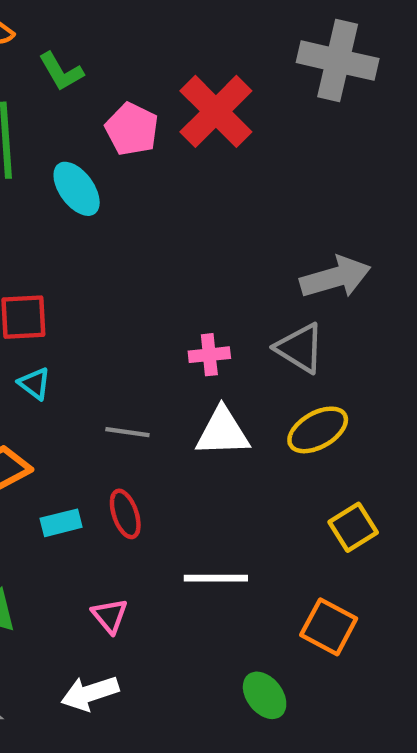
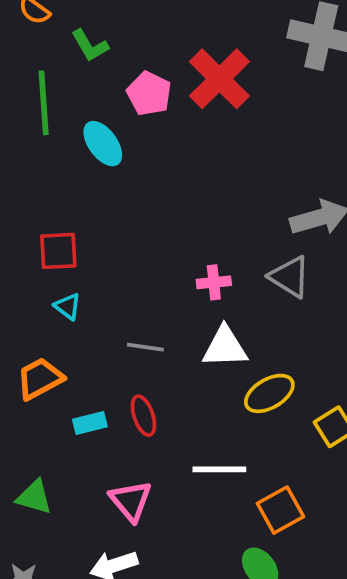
yellow ellipse: (318, 430) -> (269, 393), moved
pink triangle: (110, 616) -> (131, 501), size x1.4
orange square: (329, 627) -> (280, 510), moved, turned 33

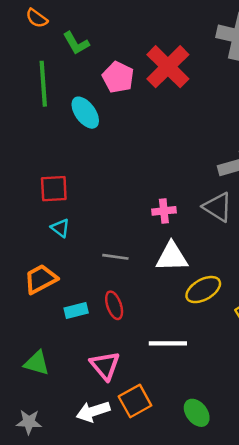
orange square: (280, 510) -> (135, 401), moved

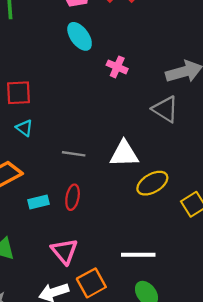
cyan ellipse: (85, 113) -> (80, 36), moved
pink cross: (164, 211) -> (117, 67), moved, turned 30
red ellipse: (114, 305) -> (73, 197), turned 30
white line: (168, 343) -> (138, 255), moved

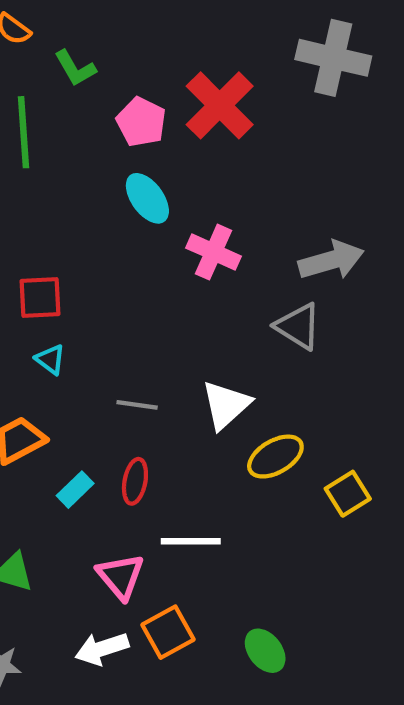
pink cross: (117, 67) -> (213, 252), size x1.4
white triangle: (124, 154) -> (226, 405), turned -40
cyan rectangle: (38, 202) -> (75, 490), turned -30
white line: (138, 255) -> (191, 541), moved

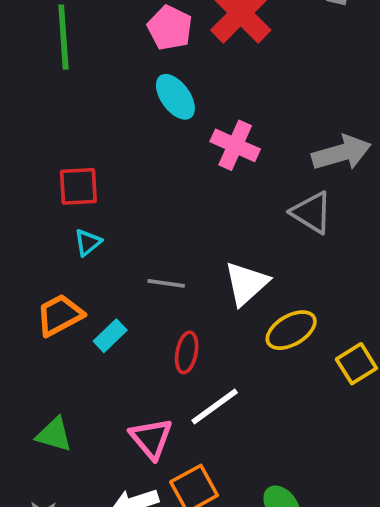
cyan triangle: (50, 359) -> (88, 242), turned 44
red ellipse: (135, 481) -> (187, 352), moved
cyan rectangle: (75, 490) -> (110, 336), moved
white line: (191, 541) -> (215, 407), turned -36

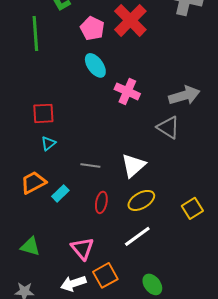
yellow ellipse: (291, 330) -> (141, 200), moved
white line: (215, 407) -> (137, 236), moved

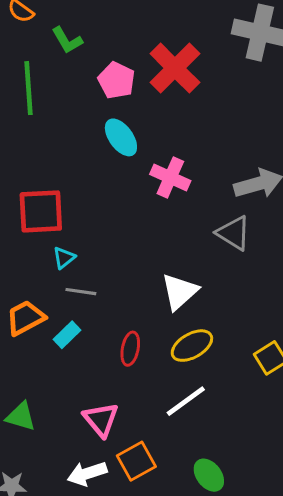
red square: (43, 113) -> (41, 211), size x1.4
cyan triangle: (48, 143) -> (64, 258), moved
gray line: (90, 165) -> (81, 292), moved

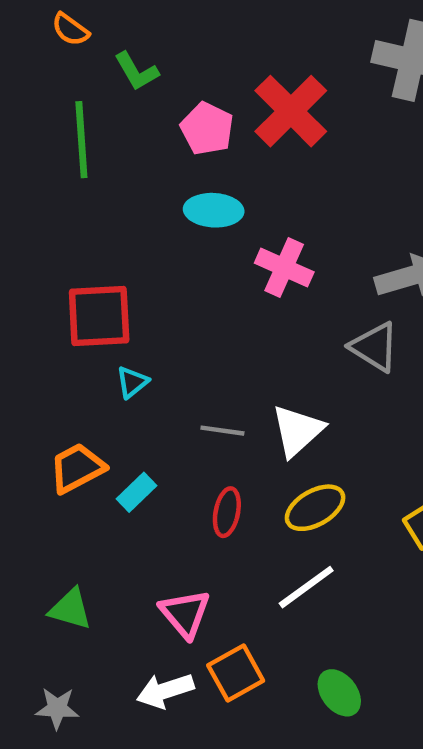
cyan ellipse: (121, 137) -> (214, 210), turned -51
gray line: (81, 292) -> (222, 431), moved

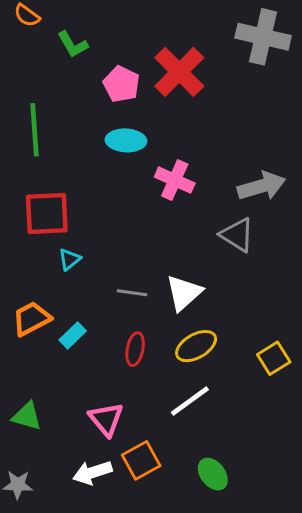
green line: (81, 140) -> (35, 130), moved

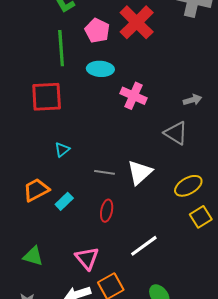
green line: (35, 130) -> (61, 48), moved
gray arrow: (262, 186) -> (192, 100), size x0.6
red square: (47, 214) -> (47, 97), moved
yellow ellipse: (196, 346) -> (188, 186), moved

